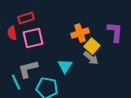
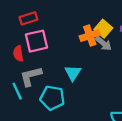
red semicircle: (12, 33) -> (18, 54), moved
yellow square: (92, 46) -> (103, 29), moved
gray arrow: (91, 58) -> (103, 43), moved

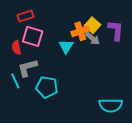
pink square: (36, 41) -> (33, 36), turned 30
cyan triangle: (73, 73) -> (66, 46), moved

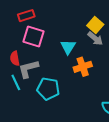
orange cross: (80, 31) -> (83, 67), moved
red semicircle: (16, 47) -> (15, 58), moved

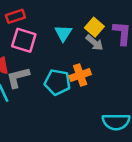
cyan triangle: (68, 47) -> (63, 33), moved
cyan pentagon: (48, 89) -> (57, 82), moved

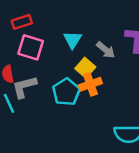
yellow square: (94, 27) -> (85, 68), moved
cyan pentagon: (57, 82) -> (66, 92), turned 30

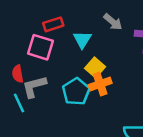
red rectangle: (22, 22) -> (53, 24), moved
gray arrow: (106, 50) -> (113, 22), moved

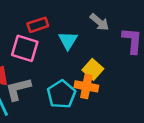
yellow square: (95, 67) -> (93, 69), moved
orange cross: (100, 84) -> (86, 86), turned 30

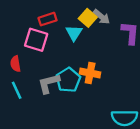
yellow square: (93, 69) -> (88, 18), moved
gray L-shape: (18, 89) -> (49, 83), moved

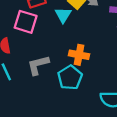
cyan pentagon: (68, 80) -> (70, 78), moved

